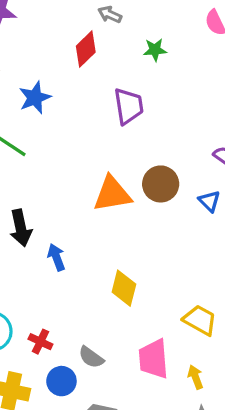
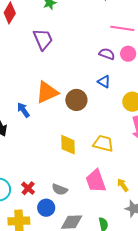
brown circle: (161, 184) -> (76, 100), moved
blue arrow: (56, 257) -> (23, 110), moved
yellow trapezoid: (200, 320) -> (103, 143), moved
red cross: (40, 342) -> (28, 188), turned 32

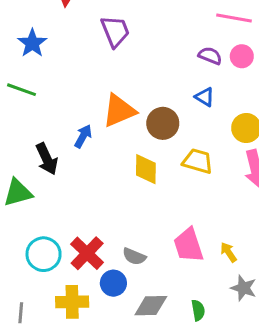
blue arrow: (23, 110) -> (83, 136), turned 63
yellow trapezoid: (103, 143) -> (198, 161), moved
yellow diamond: (68, 145) -> (146, 169), moved
red cross: (28, 188) -> (87, 253), size x1.6

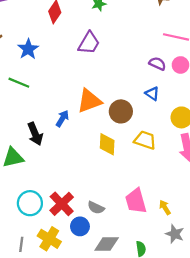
purple trapezoid: (115, 31) -> (89, 43), turned 50
yellow cross: (72, 302) -> (49, 239), turned 30
gray line: (21, 313) -> (21, 244), moved

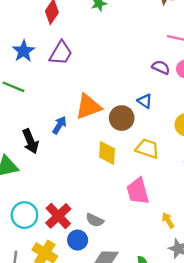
purple trapezoid: (89, 43) -> (61, 53), moved
blue triangle: (152, 94) -> (145, 101), moved
pink trapezoid: (136, 201) -> (138, 191), moved

